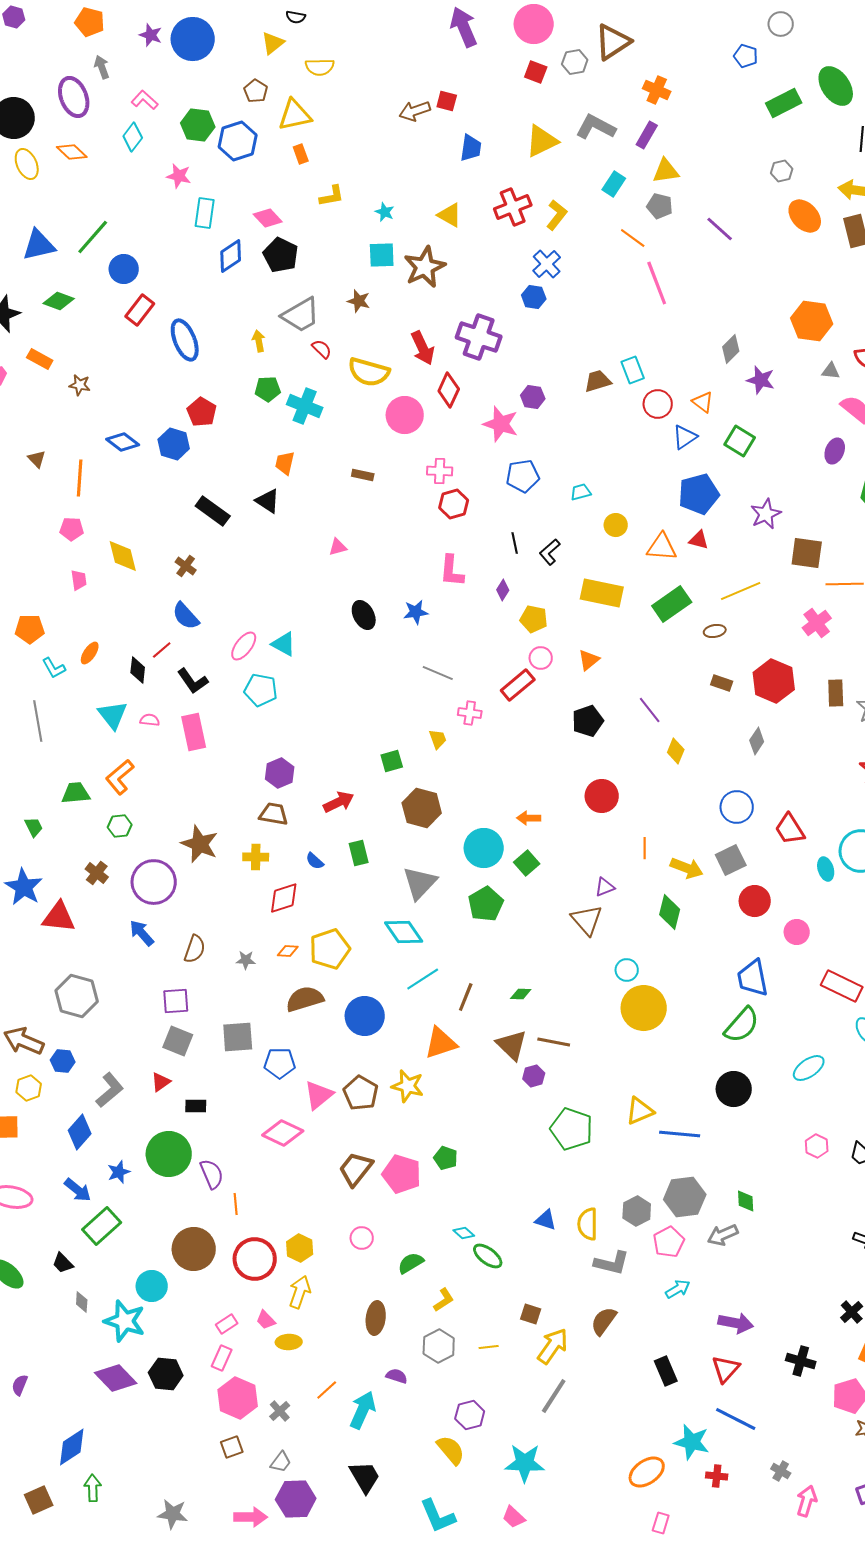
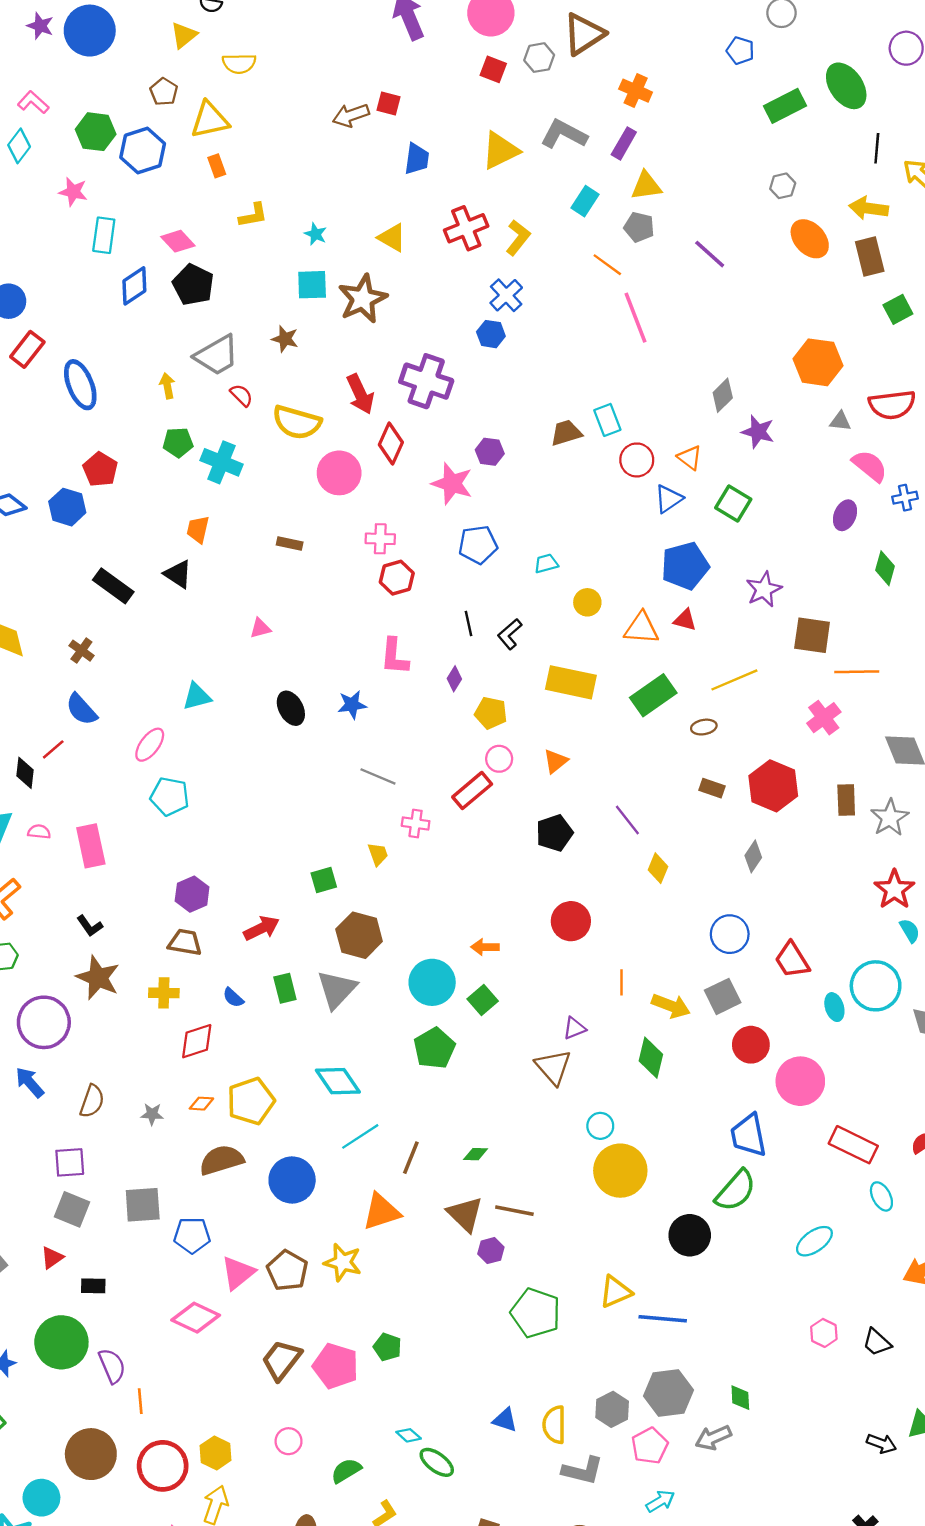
cyan triangle: (284, 644) -> (197, 696), moved, turned -44
black L-shape: (193, 681) -> (90, 926), moved, size x0.7
gray triangle: (420, 883) -> (337, 989), moved
pink circle: (797, 932) -> (800, 1081), size x1.6
black circle: (734, 1089) -> (690, 1235), moved

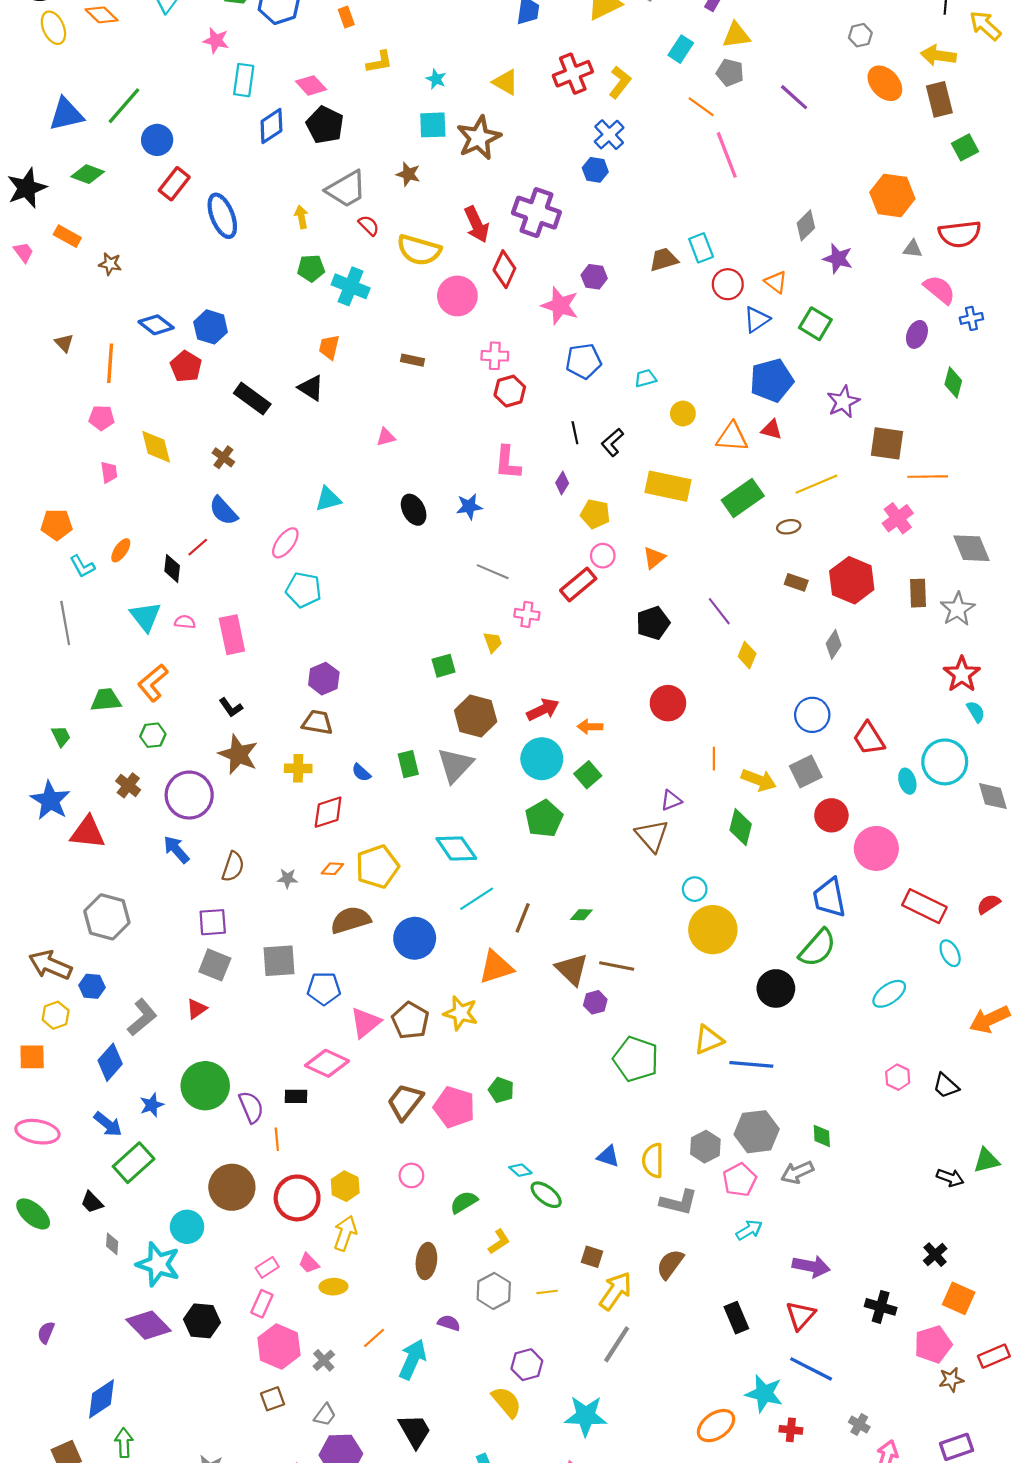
red pentagon: (100, 469) -> (186, 366), moved
red arrow: (261, 928) -> (543, 710), moved
black rectangle: (93, 1286) -> (296, 1096), moved

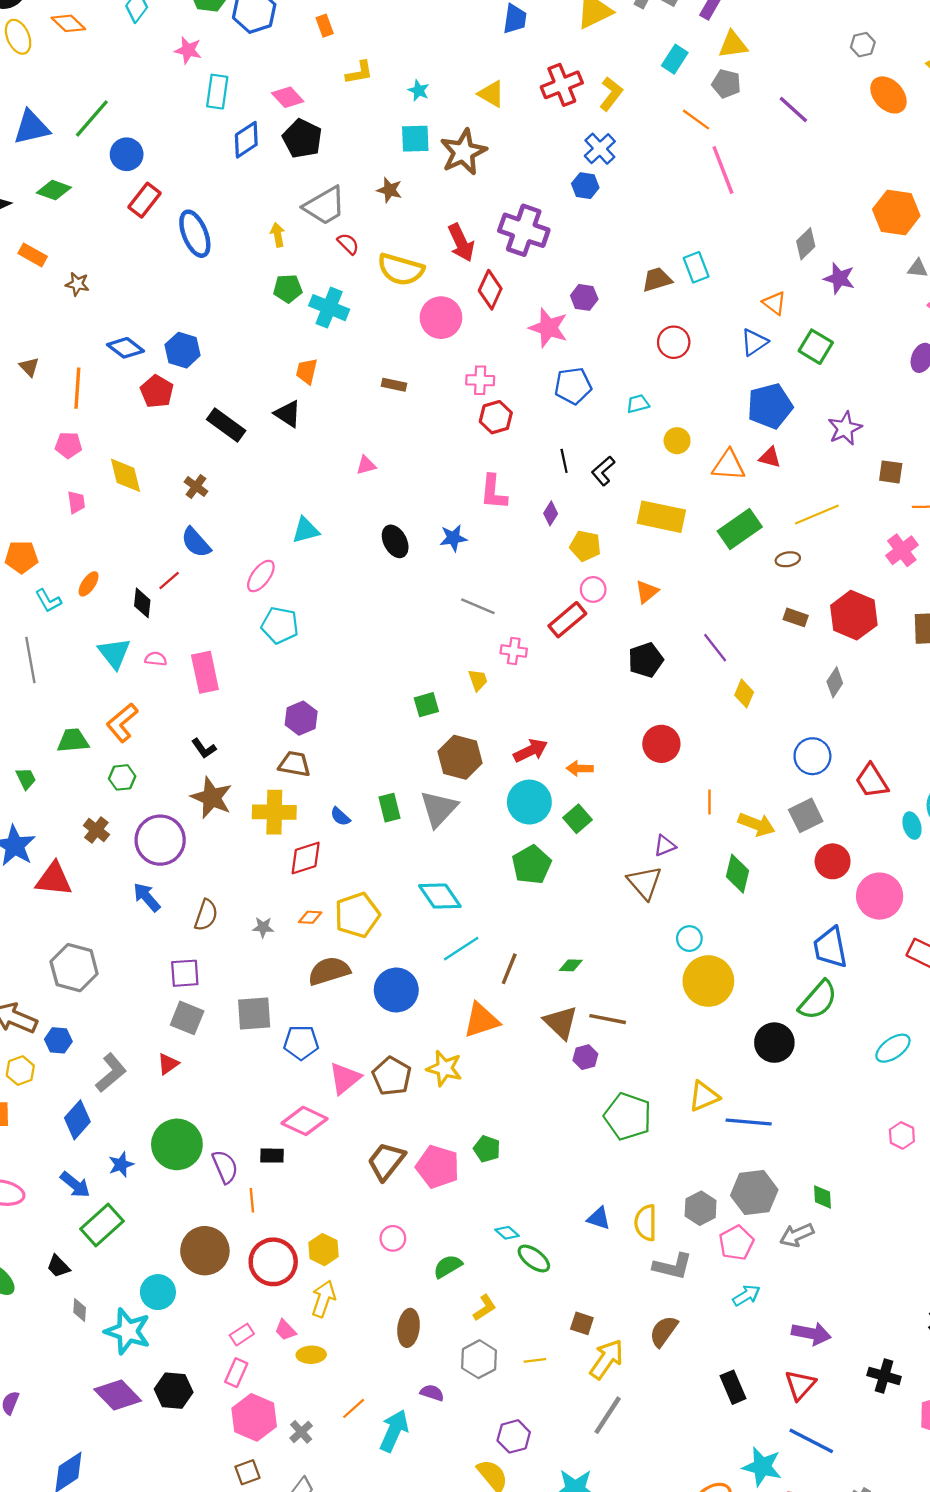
red circle: (728, 284) -> (674, 342), moved
brown square: (887, 443) -> (891, 472), size x0.7
yellow cross: (298, 768) -> (274, 812), size x1.5

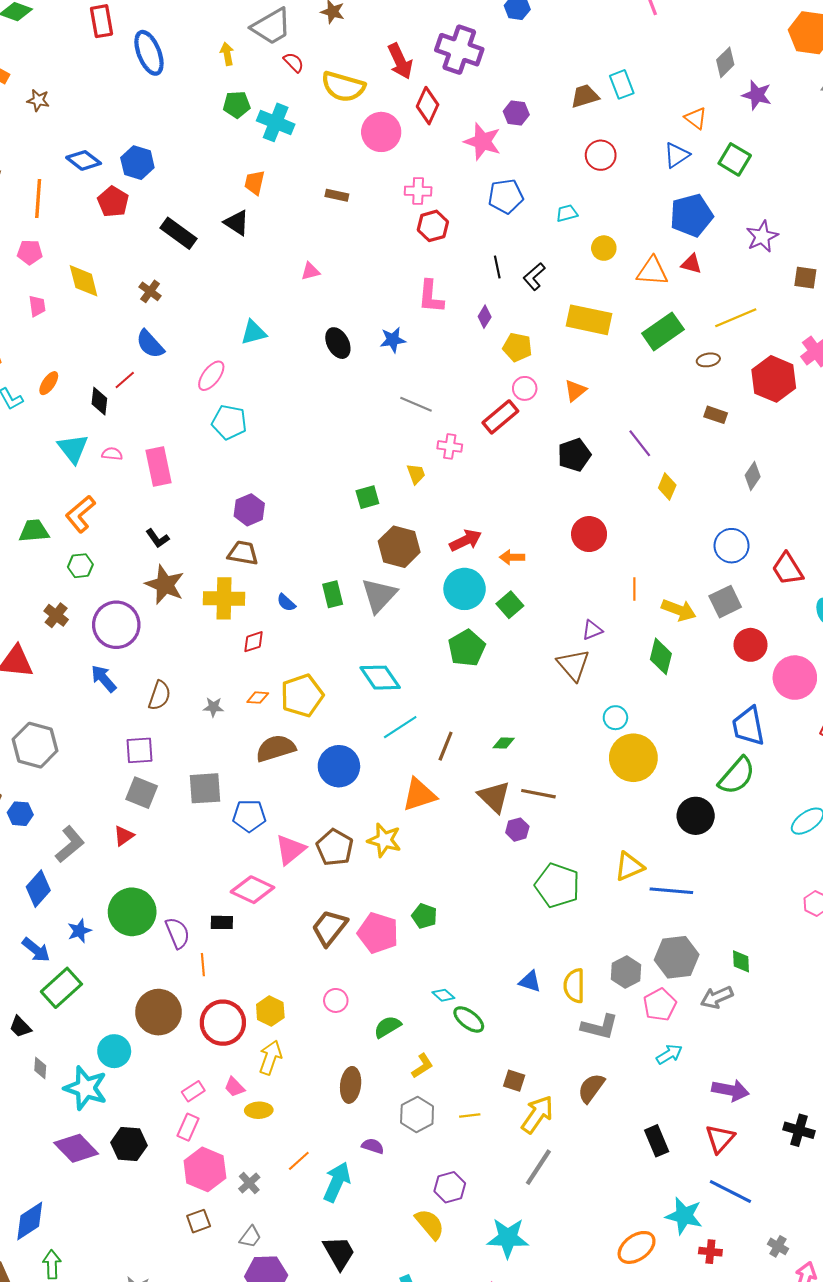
red rectangle: (144, 200) -> (102, 21), turned -48
red hexagon: (854, 615) -> (774, 379), moved
red diamond: (306, 858) -> (253, 642), size x0.7

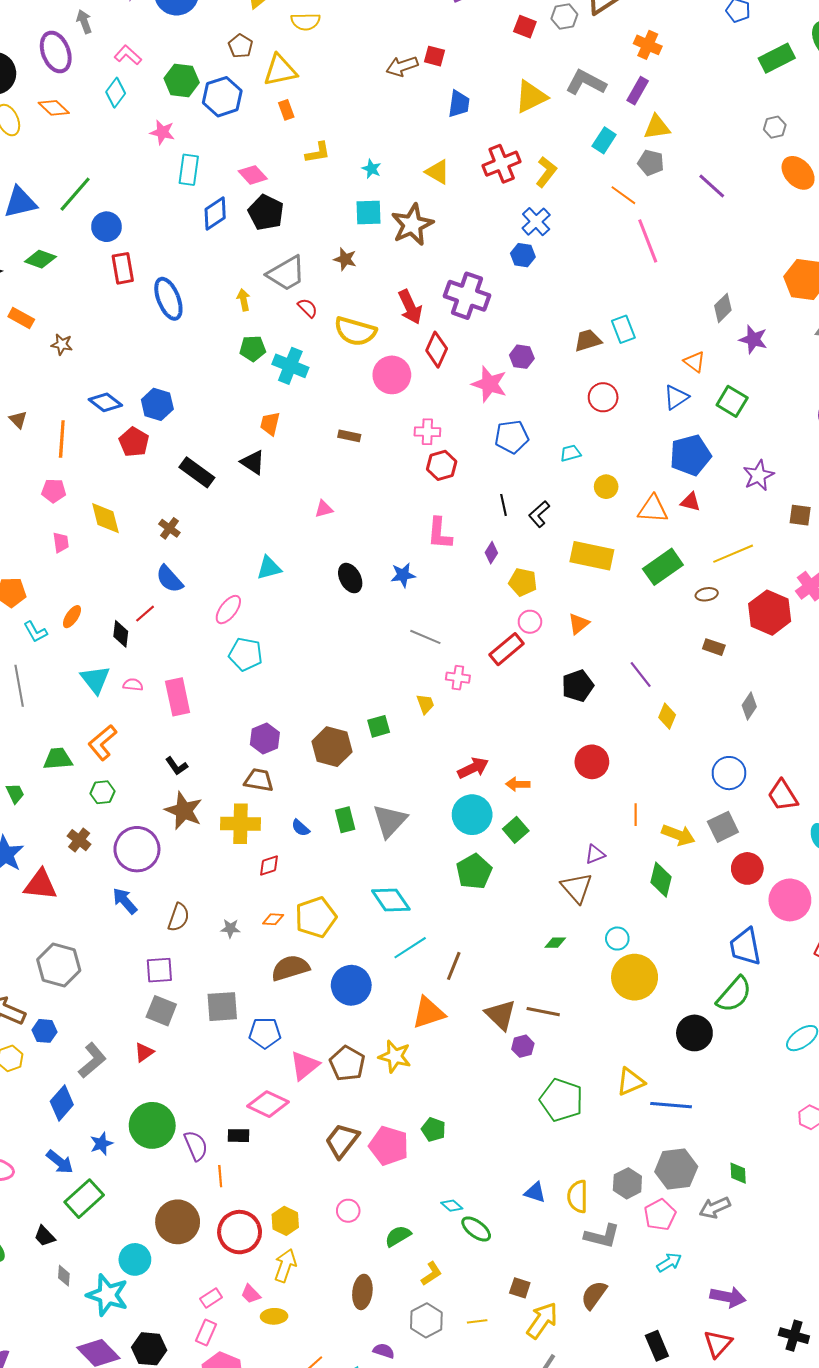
brown hexagon: (399, 547) -> (332, 747), moved
green diamond: (504, 743) -> (555, 943), moved

